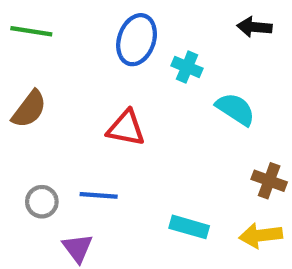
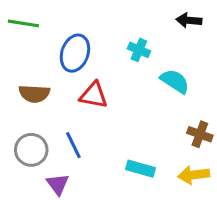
blue ellipse: (137, 40) -> (75, 53), moved
brown semicircle: (29, 109) -> (34, 94), moved, turned 56
blue line: (99, 195) -> (73, 145), turned 60
gray circle: (42, 202) -> (31, 150), size x1.4

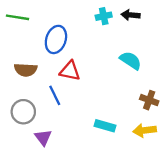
black arrow: (189, 20) -> (131, 15), moved
cyan cross: (139, 50) -> (104, 16), moved, turned -35
blue line: (73, 145) -> (55, 95), moved

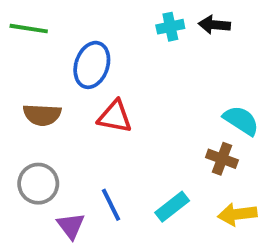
cyan semicircle: (131, 60) -> (241, 120), moved
blue line: (55, 95) -> (111, 205), moved
brown cross: (149, 100) -> (222, 159), moved
cyan rectangle: (105, 126) -> (172, 207), turned -54

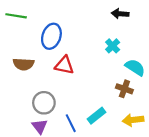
cyan cross: (170, 27) -> (113, 46), moved, turned -32
gray circle: (38, 184) -> (44, 103), moved
blue line: (111, 205) -> (71, 123), moved

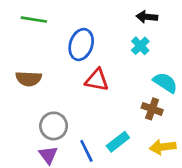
green line: (16, 16) -> (34, 20), moved
blue ellipse: (51, 36) -> (81, 44), moved
cyan cross: (113, 46) -> (140, 46), moved
red triangle: (64, 65) -> (97, 80), moved

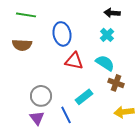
blue ellipse: (81, 44) -> (62, 34), turned -30
brown semicircle: (29, 79) -> (22, 45), moved
cyan semicircle: (165, 83) -> (105, 63), moved
cyan rectangle: (118, 142) -> (84, 97), moved

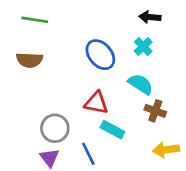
blue ellipse: (62, 34) -> (100, 55), moved, turned -30
red triangle: (74, 61) -> (96, 103), moved
cyan rectangle: (84, 97) -> (112, 130), turned 66

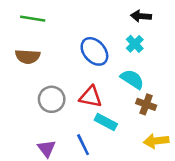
gray circle: (55, 128) -> (52, 99), moved

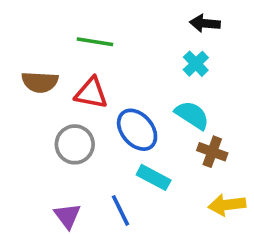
green line: (33, 19) -> (95, 42), moved
blue ellipse: (94, 51) -> (137, 130), moved
red triangle: (91, 97) -> (91, 93), moved

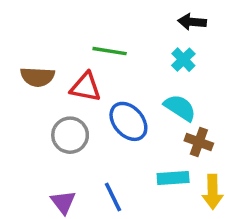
green line: (95, 42) -> (110, 51), moved
cyan rectangle: (154, 177) -> (173, 178), moved, turned -32
yellow arrow: (227, 205) -> (213, 192), turned -84

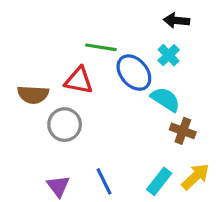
brown semicircle: (37, 77) -> (33, 95), moved
blue ellipse: (128, 121) -> (134, 73), moved
cyan rectangle: (173, 178) -> (159, 181), moved, turned -48
yellow arrow: (213, 192) -> (195, 177), turned -132

